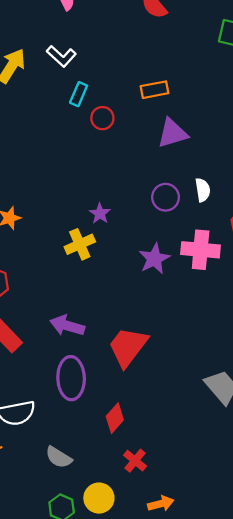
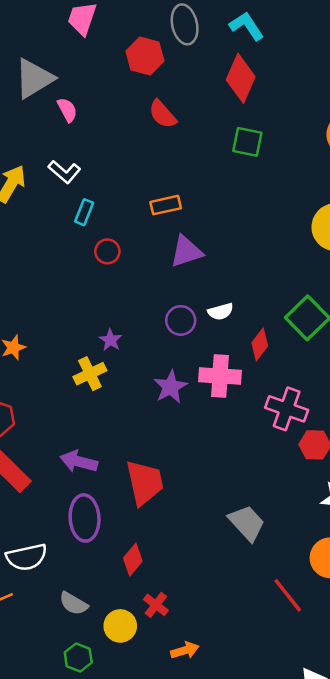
red circle: (102, 118) -> (107, 251), moved
white semicircle: (203, 190) -> (221, 312), turned 85
red trapezoid: (128, 347) -> (145, 482), turned 132
yellow circle: (99, 498) -> (120, 626), moved

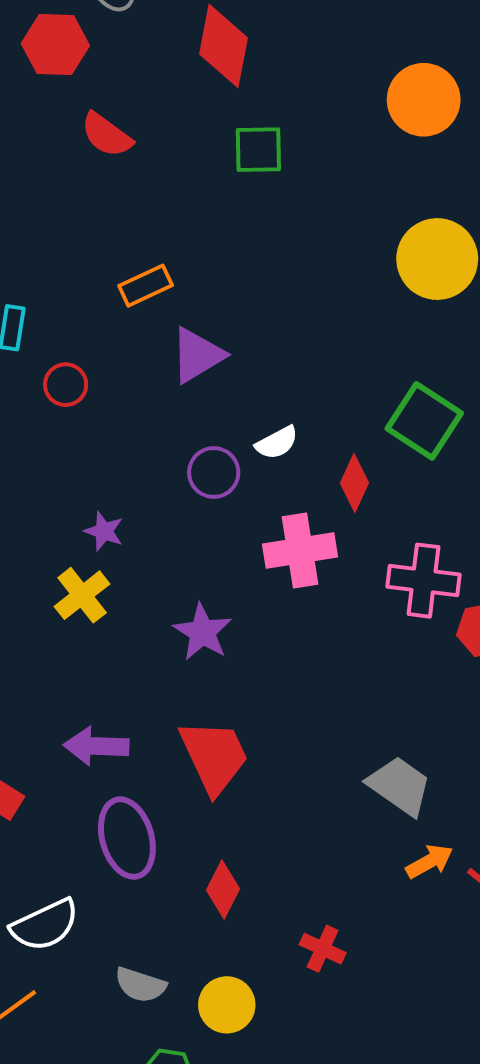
purple star: (171, 387) -> (202, 632), moved
red cross: (156, 605) -> (323, 949), moved
orange arrow: (185, 650) -> (429, 861), moved

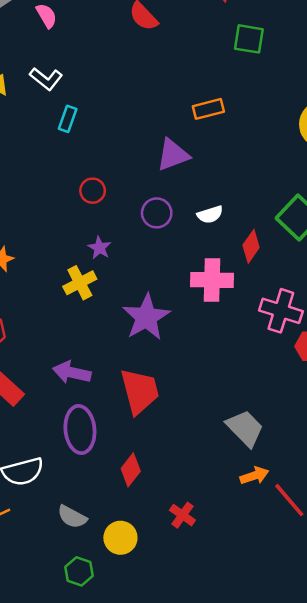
green square: (258, 150) -> (249, 39), moved
orange rectangle: (146, 286) -> (208, 109), moved
red circle: (66, 385) -> (93, 191), moved
purple circle: (214, 472) -> (157, 213), moved
purple star: (202, 632) -> (146, 317), size x1.4

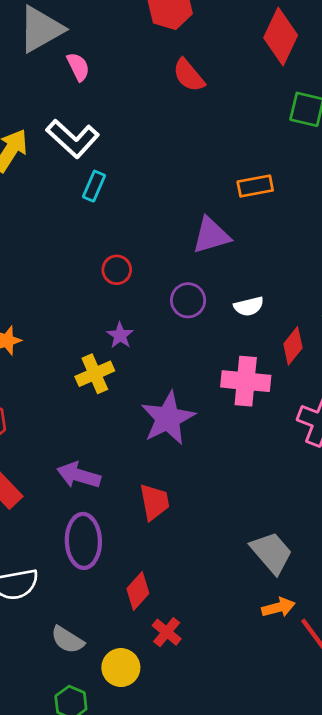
white L-shape: (46, 79) -> (73, 139), size x1.4
red trapezoid: (140, 391) -> (154, 502), size x0.7
red cross: (182, 515) -> (167, 632), moved

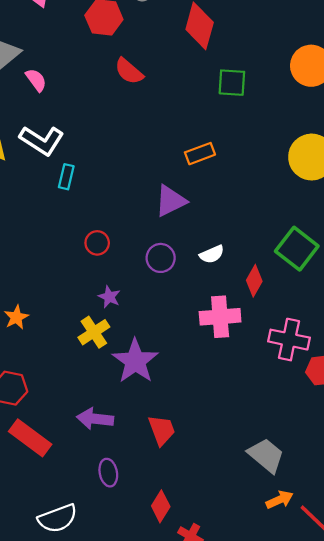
purple star: (168, 418) -> (135, 361), moved
purple ellipse: (83, 541) -> (108, 473), size x0.6

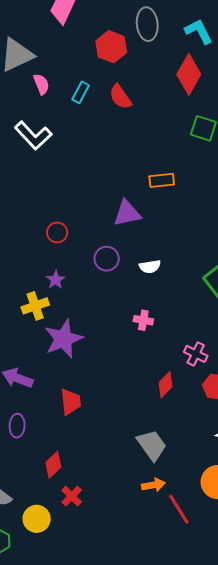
cyan rectangle: (66, 177) -> (81, 92), moved
red diamond: (254, 281) -> (165, 385), moved
pink cross: (220, 317) -> (143, 320), size x0.6
pink cross: (289, 340) -> (196, 354), size x0.7

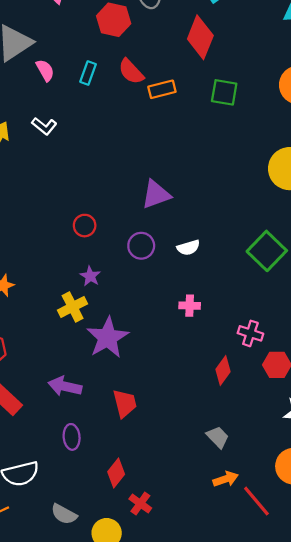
white L-shape: (33, 135) -> (44, 126), size x0.6
orange rectangle: (162, 180) -> (162, 89), moved
gray trapezoid: (152, 445) -> (218, 437), size x0.7

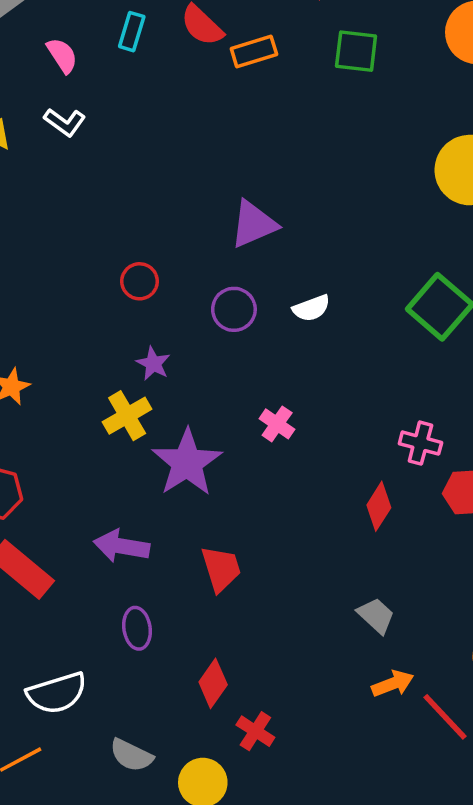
pink semicircle: (45, 70) -> (62, 55), moved
pink cross: (190, 306) -> (277, 424), moved, turned 36

